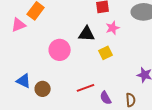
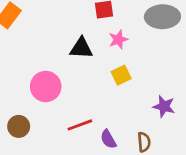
pink circle: (60, 50) -> (46, 87), moved
yellow square: (106, 53) -> (121, 75), moved

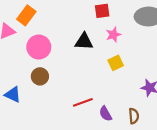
pink circle: (46, 87) -> (39, 47), moved
brown circle: (19, 126) -> (40, 76), moved

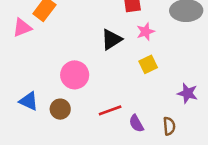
black triangle: (84, 41) -> (111, 39), turned -36
pink circle: (39, 47) -> (75, 75), moved
brown circle: (40, 76) -> (60, 109), moved

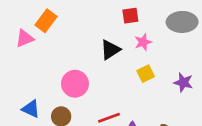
purple star: (188, 93) -> (183, 82), moved

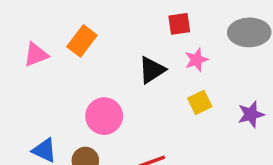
orange rectangle: (46, 21) -> (82, 41), moved
purple star: (183, 82) -> (251, 114), turned -30

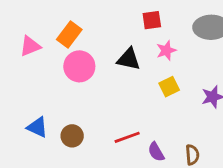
black triangle: (152, 70) -> (129, 59), turned 45
pink circle: (104, 116) -> (79, 66), moved

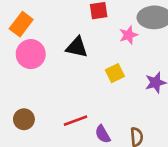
pink star: (166, 50) -> (128, 35), moved

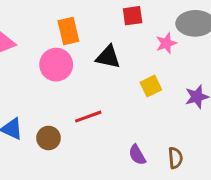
orange rectangle: (21, 24) -> (68, 31), moved, turned -50
red line: (76, 121) -> (88, 117), moved

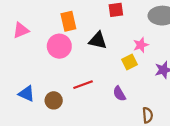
pink star: (166, 43) -> (141, 45), moved
purple semicircle: (137, 155) -> (119, 94), moved

